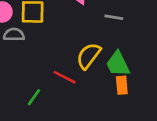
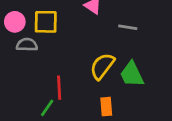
red line: (65, 77) -> (59, 88), moved, turned 60
orange rectangle: (122, 85) -> (106, 107), moved

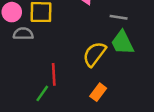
green trapezoid: (132, 74) -> (122, 43), moved
orange rectangle: (106, 107) -> (98, 92), turned 42

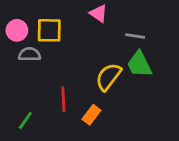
orange rectangle: (98, 92) -> (91, 115), moved
green line: (42, 93) -> (25, 120), moved

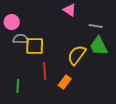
yellow square: (49, 30) -> (35, 46), moved
green line: (25, 120) -> (18, 86), turned -32

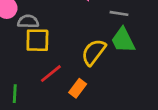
gray semicircle: (21, 39) -> (28, 21), moved
red line: (45, 71) -> (51, 74), turned 54

